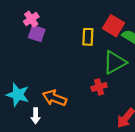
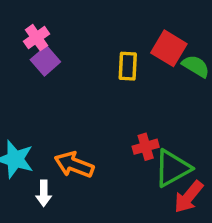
purple square: (37, 33) -> (45, 61), turned 30
green triangle: (115, 62) -> (172, 168), moved

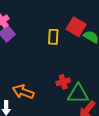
green triangle: (172, 168) -> (78, 94), turned 30

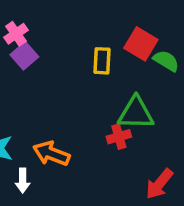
green triangle: (78, 94) -> (136, 113), moved

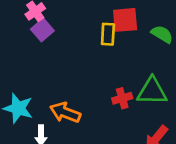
red square: (141, 44) -> (125, 20), moved, turned -36
green triangle: (136, 113) -> (152, 91), moved

